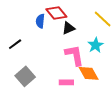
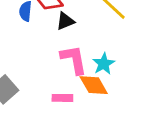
cyan star: (96, 45) -> (104, 64), moved

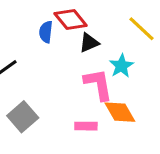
cyan star: (104, 64) -> (121, 66), moved

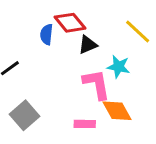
cyan star: (121, 66) -> (118, 67), turned -30

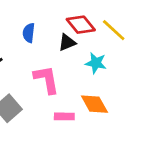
red diamond: (70, 23) -> (81, 25), moved
pink L-shape: (96, 84) -> (47, 79), moved

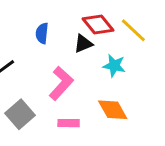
pink L-shape: (47, 79) -> (61, 83), turned 52
pink rectangle: (64, 116) -> (69, 123), moved

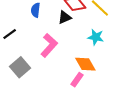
cyan star: (114, 66) -> (96, 37), moved
pink rectangle: (69, 123) -> (77, 80), moved, turned -56

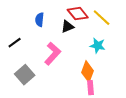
orange diamond: (85, 64) -> (88, 72), turned 50
pink rectangle: (77, 80) -> (91, 88), moved, turned -40

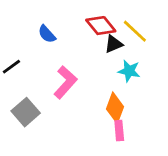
blue semicircle: (40, 20) -> (47, 34), turned -48
black triangle: (68, 27) -> (114, 44), moved

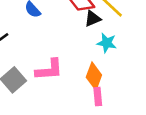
pink L-shape: (65, 82) -> (49, 70), moved, turned 44

